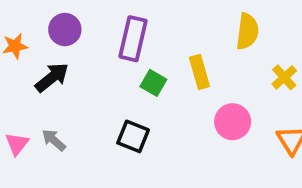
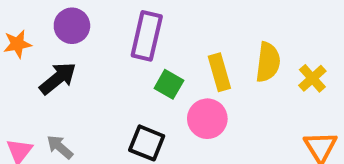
yellow semicircle: (247, 31) -> (268, 62), moved
pink circle: (233, 122) -> (207, 119), moved

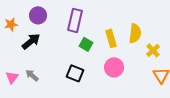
yellow cross: (312, 78) -> (153, 50), moved
pink circle: (207, 119) -> (114, 67), moved

